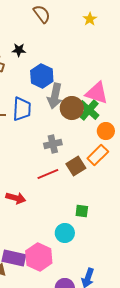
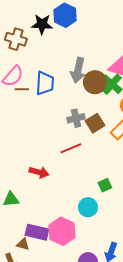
black star: (19, 50) -> (42, 24), size x1.5
blue hexagon: (42, 76) -> (65, 15), moved
brown square: (76, 166) -> (95, 123), moved
green square: (82, 211) -> (105, 185), turned -32

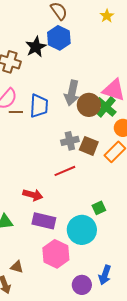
black star: (42, 24) -> (36, 47), turned -30
brown square: (95, 123) -> (89, 146), turned -36
cyan circle: (88, 207) -> (82, 230), size x1.5
purple rectangle: (37, 232) -> (44, 221), moved

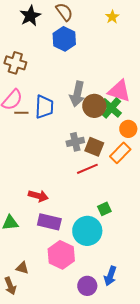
black star: (36, 47) -> (30, 16), moved
red line: (65, 171) -> (87, 169), moved

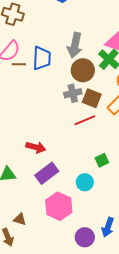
brown circle: (94, 106) -> (83, 70), moved
purple rectangle: (49, 222) -> (47, 173), turned -50
cyan circle: (87, 231) -> (85, 182), size x0.6

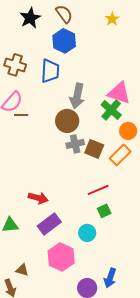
blue trapezoid: (42, 58) -> (50, 71), moved
brown circle: (83, 70) -> (67, 121), moved
red line: (85, 120) -> (98, 190), moved

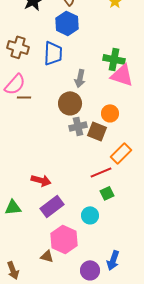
gray arrow: (77, 96) -> (80, 78), size x0.7
green cross: (111, 110) -> (114, 59), moved, turned -30
orange circle: (128, 131) -> (110, 113), moved
orange rectangle: (120, 155) -> (121, 153), moved
brown triangle: (22, 270) -> (47, 256), moved

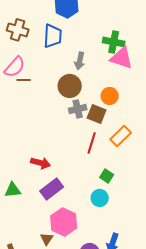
red line: (101, 172) -> (92, 143), moved, turned -50
green square: (107, 193) -> (107, 176), turned -32
cyan circle: (90, 215) -> (100, 198), moved
brown triangle: (47, 256) -> (47, 239), turned 48

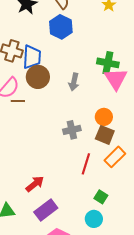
blue trapezoid: (53, 36) -> (32, 57), moved
pink triangle: (122, 58) -> (116, 79), turned 40
brown circle: (70, 86) -> (38, 77), moved
brown square: (97, 114) -> (105, 135), moved
red arrow: (41, 163) -> (35, 184), turned -54

